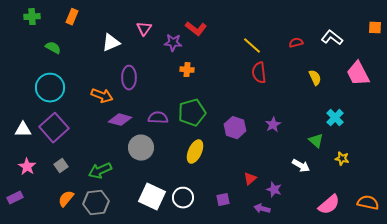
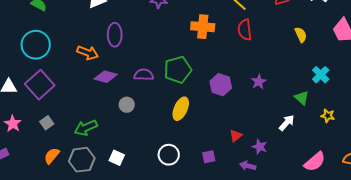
orange cross: (187, 70) -> (203, 27), moved, size x1.6
gray circle: (141, 148) -> (127, 105), size x0.6
white arrow: (301, 166) -> (287, 123), turned -78
white square: (152, 197) -> (117, 158), moved, size x0.6

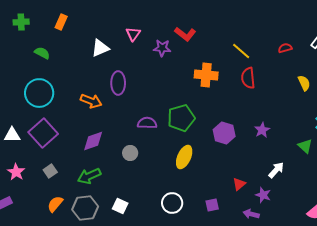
purple diamond: (106, 77) -> (93, 141), moved, turned -35
white arrow: (287, 123) -> (276, 170), moved

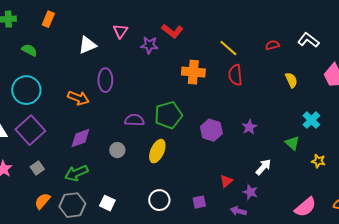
yellow ellipse: (184, 157) -> (157, 151), moved

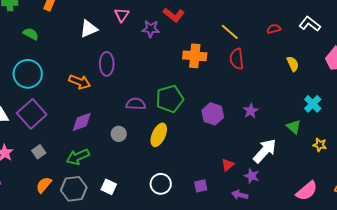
white arrow: (263, 167) -> (265, 151), size x1.5

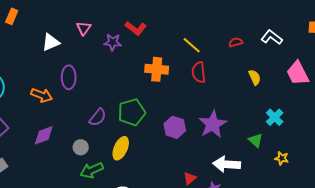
purple semicircle: (136, 104) -> (98, 117), turned 126
purple star: (251, 111) -> (213, 124), size x1.8
white arrow: (265, 151) -> (227, 164), turned -128
green arrow: (78, 157) -> (92, 170), moved

